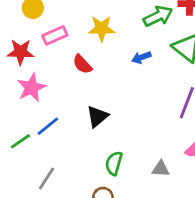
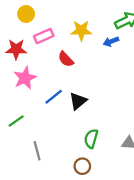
blue arrow: (141, 57) -> (111, 42), moved
blue line: (48, 126) -> (54, 97), moved
gray line: (47, 178) -> (37, 151), turned -48

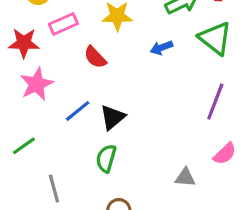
blue arrow: (111, 42) -> (162, 48), moved
green semicircle: (91, 139) -> (106, 158), moved

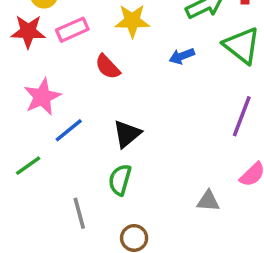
red star: (24, 43) -> (28, 31), moved
blue line: (78, 111) -> (69, 130), moved
gray line: (54, 189) -> (79, 213), moved

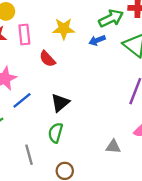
pink rectangle: (72, 30) -> (24, 35), turned -72
blue arrow: (182, 56) -> (97, 40), moved

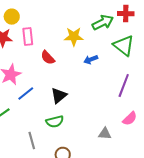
yellow star: (64, 29) -> (74, 37), moved
blue arrow: (97, 40) -> (91, 60), moved
green semicircle: (56, 133) -> (55, 122), turned -120

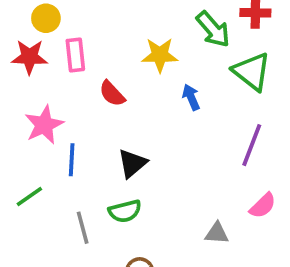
green arrow: (103, 23) -> (213, 29), turned 75
blue arrow: (91, 60) -> (191, 97), turned 88
blue line: (26, 94) -> (72, 160), turned -48
gray line: (32, 141) -> (83, 228), moved

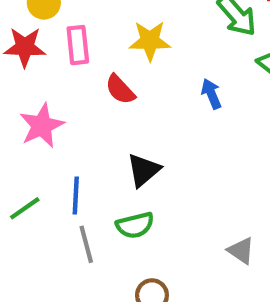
yellow star: (160, 55) -> (150, 41), moved
blue line: (72, 160) -> (76, 196), moved
gray triangle: (217, 233) -> (241, 251), turned 30

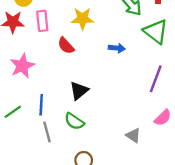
blue arrow: (211, 94) -> (117, 48), turned 119
green semicircle: (135, 225) -> (74, 121), turned 48

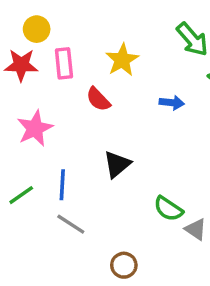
yellow star: (83, 19) -> (122, 60), turned -30
green semicircle: (74, 121) -> (168, 209), moved
gray line: (47, 132) -> (71, 224), turned -42

